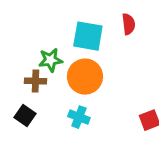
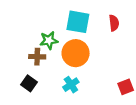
red semicircle: (129, 24) -> (114, 23), moved
cyan cross: (79, 117) -> (71, 85), turned 35

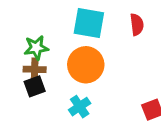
green star: (49, 40) -> (36, 48), moved
black square: (29, 83) -> (35, 86), moved, turned 35

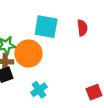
orange circle: (86, 65) -> (28, 54), moved

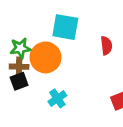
red semicircle: (82, 28) -> (106, 46), moved

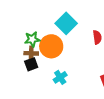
cyan square: (65, 27) -> (66, 23), turned 35

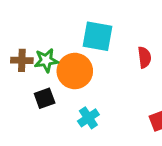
cyan square: (66, 23) -> (98, 36), turned -35
brown cross: (31, 53) -> (22, 60), moved

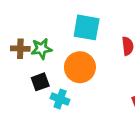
orange circle: (75, 71) -> (80, 67), moved
cyan cross: (88, 118) -> (60, 99), moved, turned -36

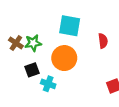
brown cross: (20, 49) -> (16, 43), turned 32

